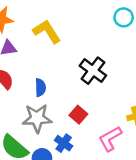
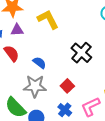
blue semicircle: (40, 88) -> (39, 63), turned -56
blue cross: (64, 143) -> (65, 110), moved

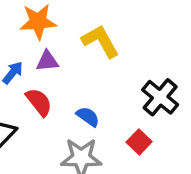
red square: (67, 86) -> (139, 142), moved

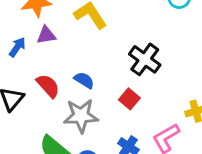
red semicircle: (39, 102) -> (48, 86), moved

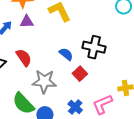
black cross: (145, 59) -> (94, 47), turned -30
blue semicircle: (84, 80) -> (66, 54), moved

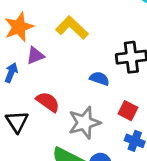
red square: (80, 74) -> (128, 111), moved

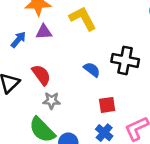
red square: (128, 111) -> (107, 105), turned 36
gray star: (84, 123) -> (52, 101), moved, size x0.6

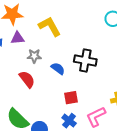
red semicircle: (41, 75) -> (27, 79), moved
gray star: (52, 101) -> (34, 56), moved

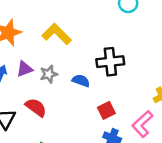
purple triangle: (18, 38) -> (25, 69), moved
red semicircle: (27, 79) -> (36, 107), moved

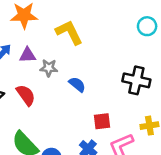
black cross: (110, 62) -> (136, 80), moved
red square: (106, 110) -> (102, 121), moved

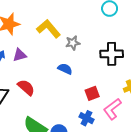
gray star: (49, 68) -> (73, 43), moved

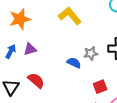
yellow L-shape: (48, 29) -> (70, 16), moved
gray star: (73, 43) -> (91, 53), moved

